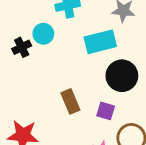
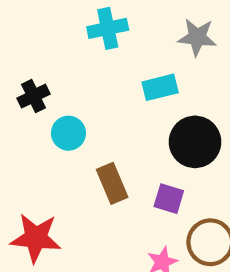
cyan circle: (43, 34) -> (68, 133), moved
cyan rectangle: (100, 42) -> (160, 87), size x0.7

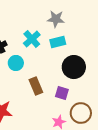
cyan cross: (108, 28) -> (32, 39), moved, turned -30
gray star: (197, 37) -> (56, 19), moved

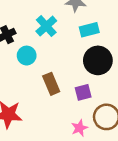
cyan rectangle: (58, 42) -> (89, 30), moved
purple square: (62, 93) -> (83, 92), turned -32

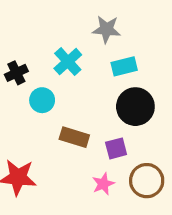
brown rectangle: (51, 84) -> (74, 137), turned -50
pink star: (79, 128) -> (103, 184), moved

